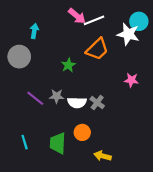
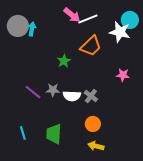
gray circle: (19, 57) -> (18, 26), moved
orange circle: (82, 132) -> (93, 124), moved

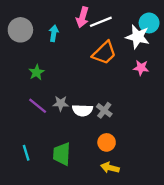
pink arrow: (72, 15) -> (82, 17), turned 66
cyan arrow: (32, 29) -> (54, 33), moved
green star: (64, 61) -> (36, 72), moved
pink star: (123, 75) -> (141, 68), moved

